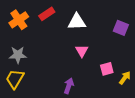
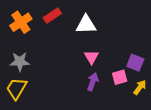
purple square: (121, 28) -> (135, 63), moved
purple arrow: (69, 86) -> (93, 82), moved

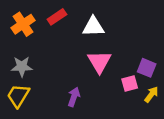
pink triangle: (92, 57) -> (99, 62), size x1.5
purple arrow: (93, 82) -> (74, 97), moved

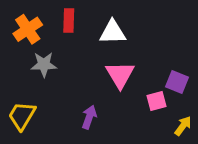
red rectangle: (57, 17) -> (69, 20), turned -54
gray star: (22, 67) -> (44, 64), moved
yellow arrow: (151, 94) -> (183, 126), moved

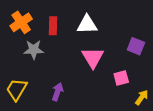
red rectangle: (69, 20) -> (53, 26), moved
purple square: (177, 82) -> (136, 46), moved
purple arrow: (89, 117) -> (58, 92), moved

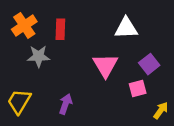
white triangle: (87, 25) -> (126, 28), moved
purple square: (136, 46) -> (149, 64), moved, turned 30

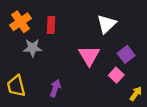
white triangle: (126, 28) -> (106, 24), turned -42
pink square: (138, 89) -> (116, 75), turned -32
yellow trapezoid: (19, 101) -> (16, 86), turned -45

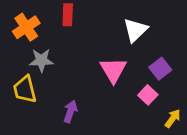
red rectangle: (51, 25) -> (68, 15), moved
yellow trapezoid: (16, 86) -> (25, 89), moved

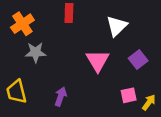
red rectangle: (68, 15) -> (69, 13), moved
yellow trapezoid: (25, 89) -> (16, 92), moved
pink square: (148, 95) -> (129, 95), moved, turned 35

